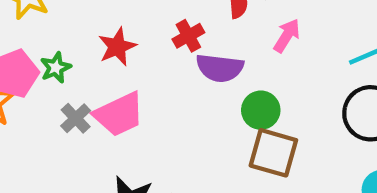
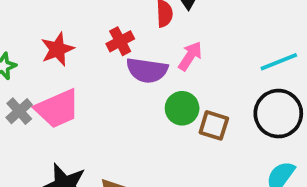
pink arrow: (287, 36) -> (190, 56), moved
brown square: (273, 153) -> (214, 125), moved, size x0.7

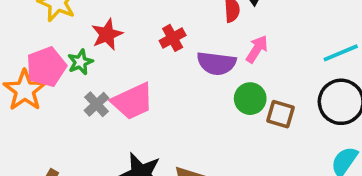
red cross: (120, 41) -> (173, 38), moved
red star: (57, 49) -> (107, 34), moved

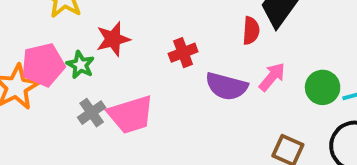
green star: (80, 62) -> (80, 65), turned -30
green circle: (250, 99) -> (323, 87), moved

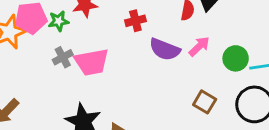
green star: (80, 65) -> (59, 21), turned 30

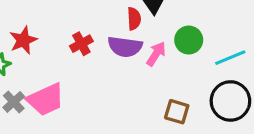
purple semicircle: (165, 49) -> (125, 47), moved
green circle: (236, 58) -> (189, 40), moved

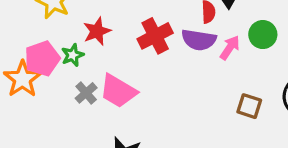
red cross: (81, 44) -> (155, 36), size x1.5
pink trapezoid: (46, 99) -> (118, 91), turned 54

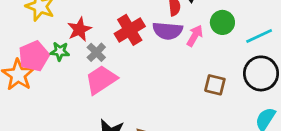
green star: (73, 55) -> (60, 51), turned 30
pink trapezoid: (118, 91) -> (101, 80), turned 120
gray cross: (86, 93) -> (96, 52), moved

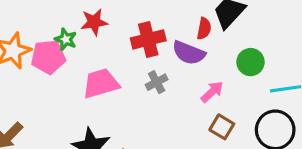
pink arrow: (195, 36) -> (212, 92), moved
gray cross: (96, 52) -> (157, 82), moved
pink pentagon: (34, 56) -> (48, 57), moved

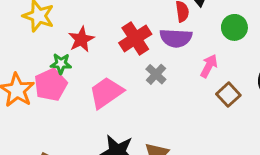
brown square: (222, 127) -> (228, 95), turned 35

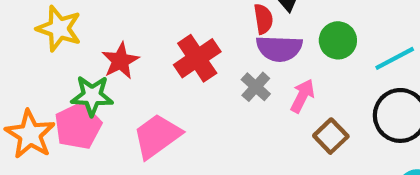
purple semicircle: (176, 38) -> (279, 48), moved
green star: (61, 64) -> (92, 96), size x1.4
gray cross: (156, 74) -> (256, 87), moved

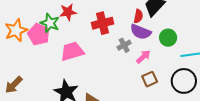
pink pentagon: (78, 126) -> (39, 34), turned 30

